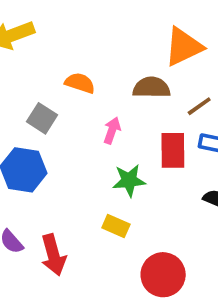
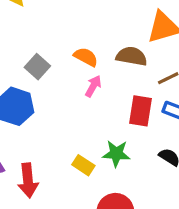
orange semicircle: (80, 83) -> (86, 57), moved
green star: (129, 180) -> (116, 154), moved

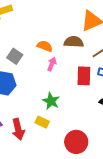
green star: (116, 154) -> (51, 101), moved, turned 30
yellow rectangle: (83, 165) -> (42, 122), moved

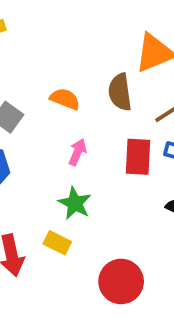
brown semicircle: (74, 42) -> (120, 92), turned -102
pink arrow: (52, 64) -> (77, 152), moved

